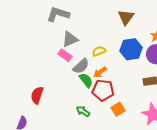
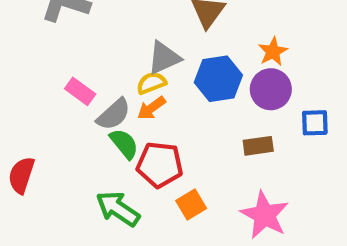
gray triangle: (70, 39) -> (164, 58), moved
orange arrow: (100, 72) -> (151, 108), moved
green arrow: (83, 111) -> (118, 209), size x1.5

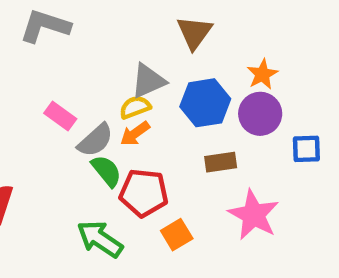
brown rectangle: (258, 146) -> (221, 162), moved
pink star: (265, 215) -> (254, 215), moved

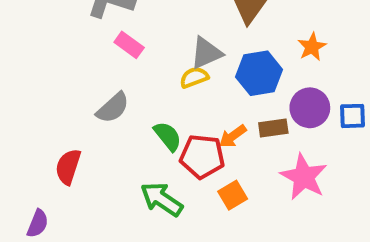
purple circle: (260, 114) -> (310, 108), moved
pink rectangle: (60, 116) -> (129, 45), moved
orange arrow: (135, 134) -> (233, 136), moved
gray semicircle: (95, 140) -> (113, 108), moved

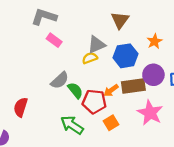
gray semicircle: (113, 108) -> (60, 80), moved
brown rectangle: (273, 128) -> (133, 86), size x1.5

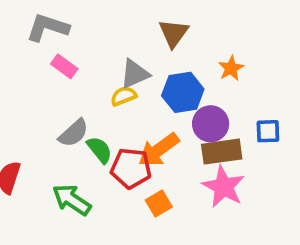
purple circle: (153, 75) -> (211, 124), moved
brown rectangle: (133, 86) -> (222, 152), moved
orange arrow: (111, 90) -> (159, 150), size x1.6
green arrow: (72, 125) -> (72, 200), moved

